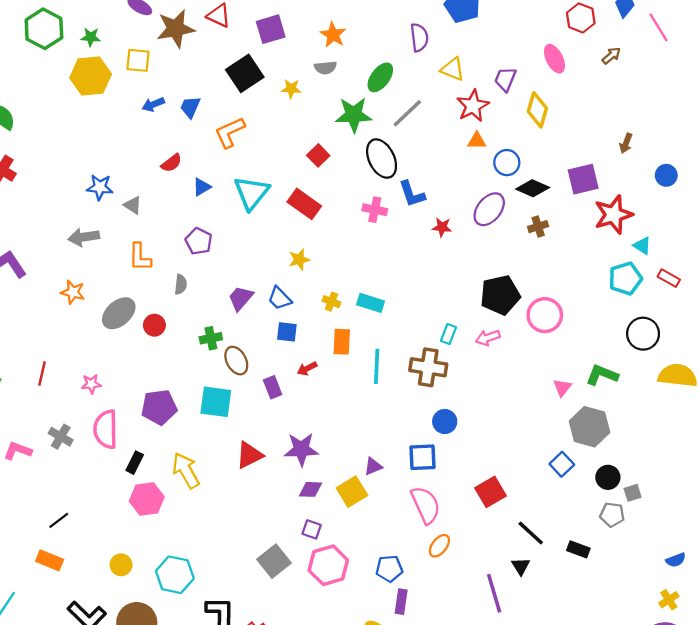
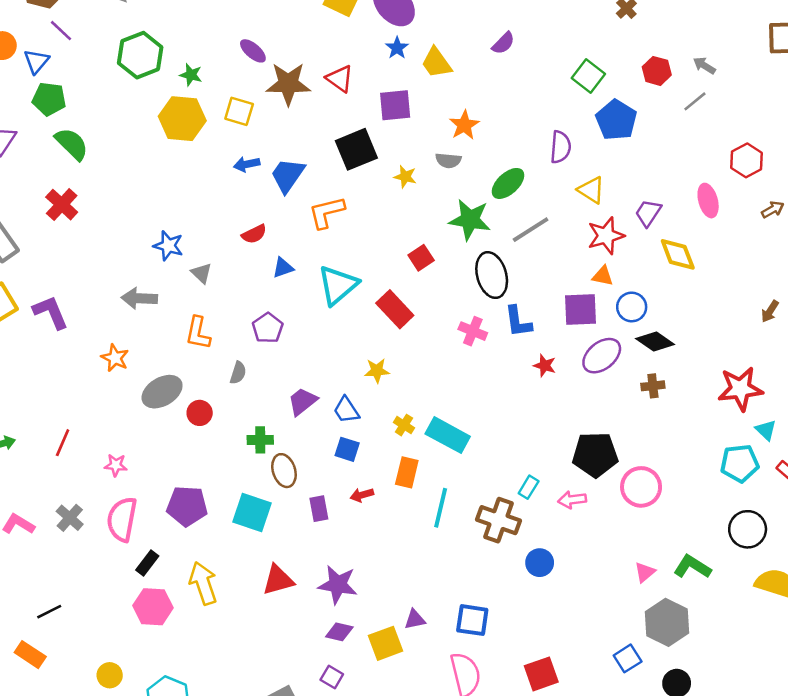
blue trapezoid: (190, 107) -> (288, 175), size x1.4
yellow diamond: (537, 110) -> (678, 254), turned -48
purple square: (583, 179) -> (580, 309), moved
cyan rectangle: (371, 303) -> (448, 435), size x1.4
blue circle: (445, 421) -> (540, 563), moved

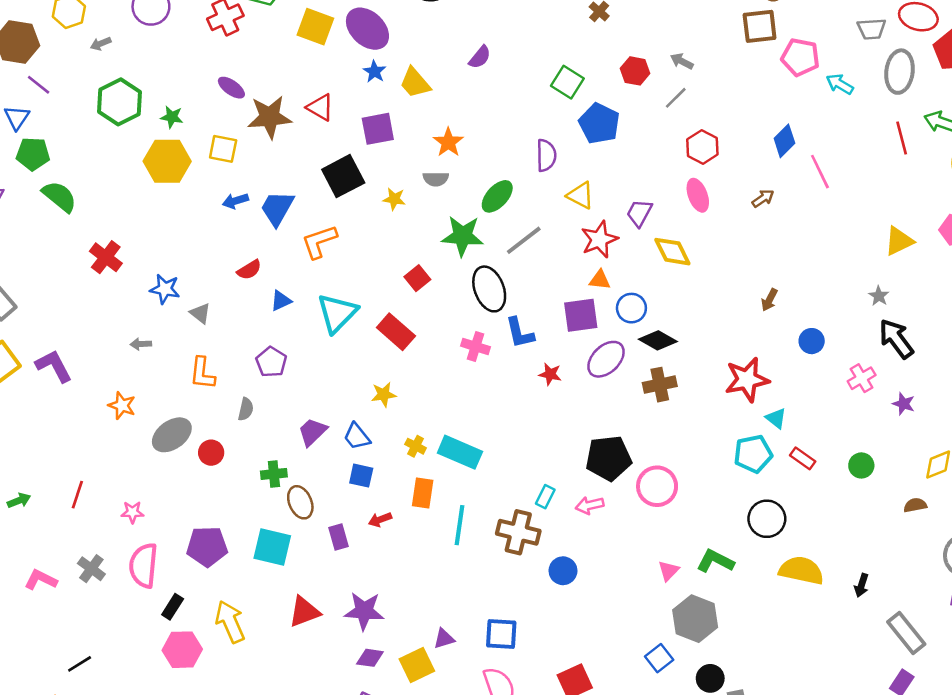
red hexagon: (747, 160) -> (702, 147), moved
red cross: (62, 205) -> (106, 257), moved
gray arrow: (139, 298) -> (141, 344), size x0.6
brown cross: (653, 386) -> (660, 385), size x1.4

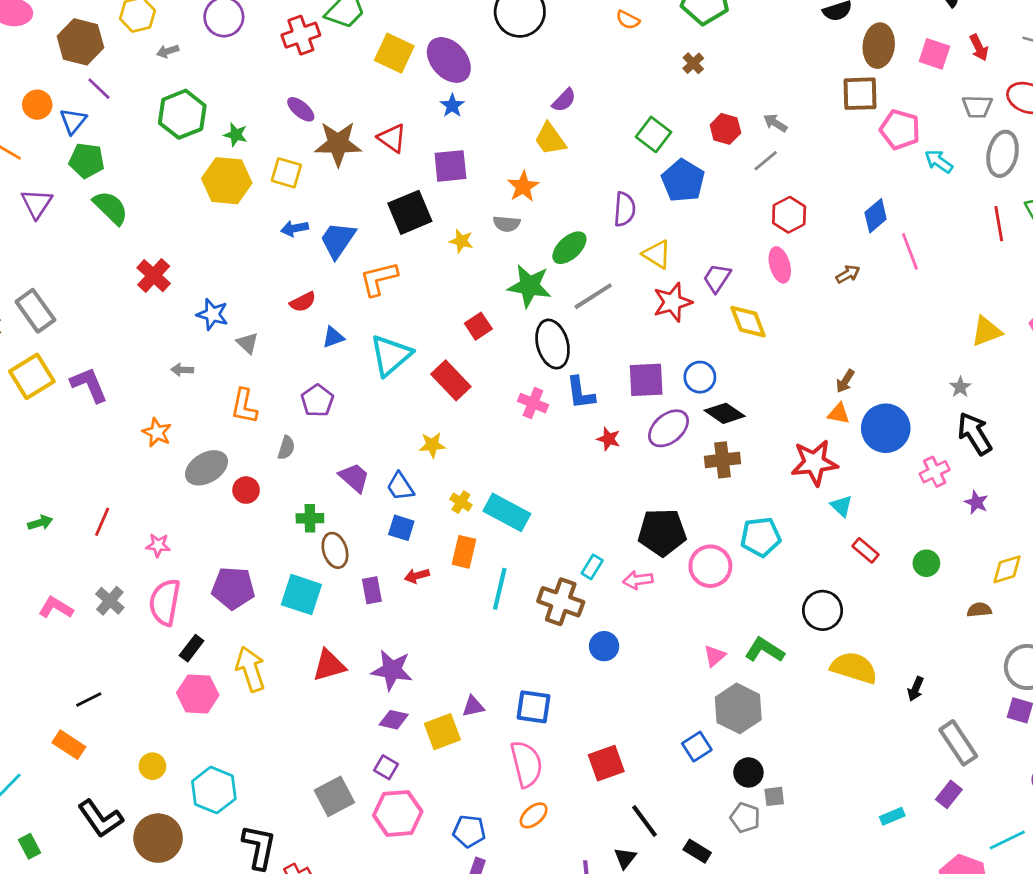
yellow trapezoid: (415, 83) -> (550, 139), moved
orange triangle: (600, 280) -> (839, 414), moved
blue circle: (812, 341) -> (886, 428), size x1.8
purple trapezoid: (312, 432) -> (354, 478), turned 80
cyan pentagon: (753, 454) -> (761, 537), moved

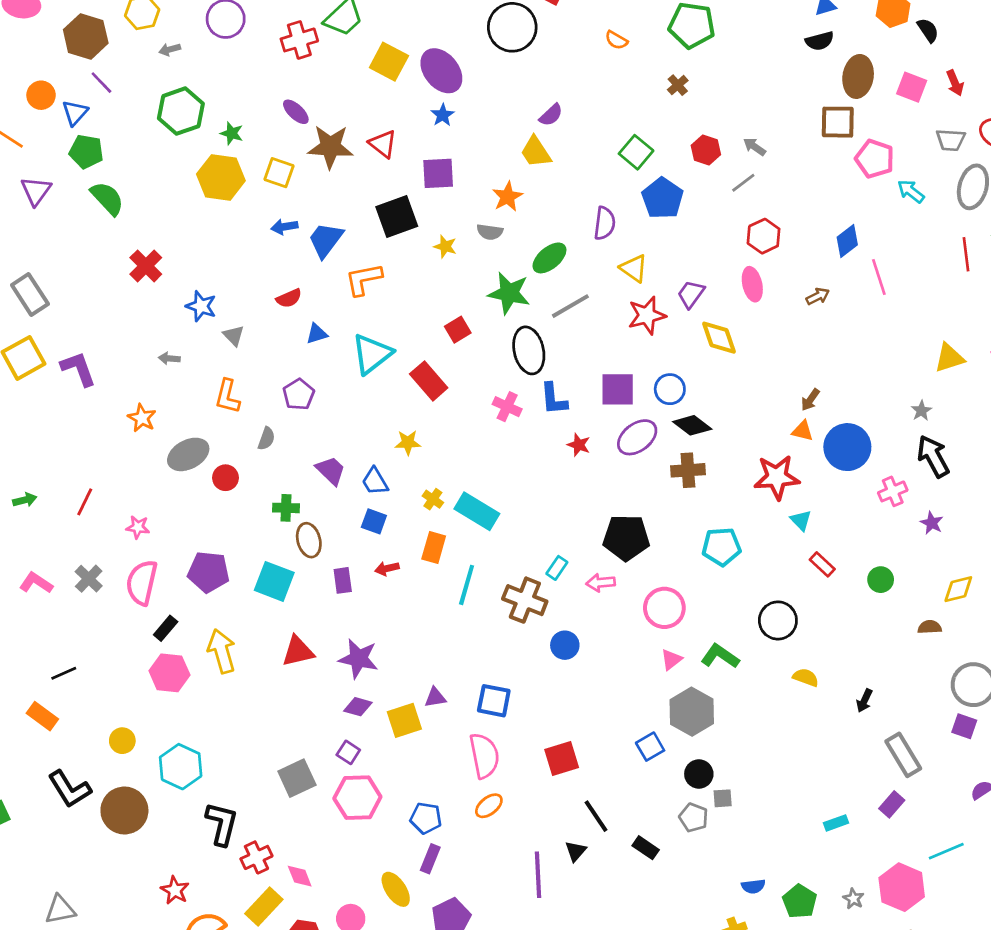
pink circle: (710, 566) -> (664, 608), moved
yellow semicircle: (854, 668) -> (806, 677), size x0.6

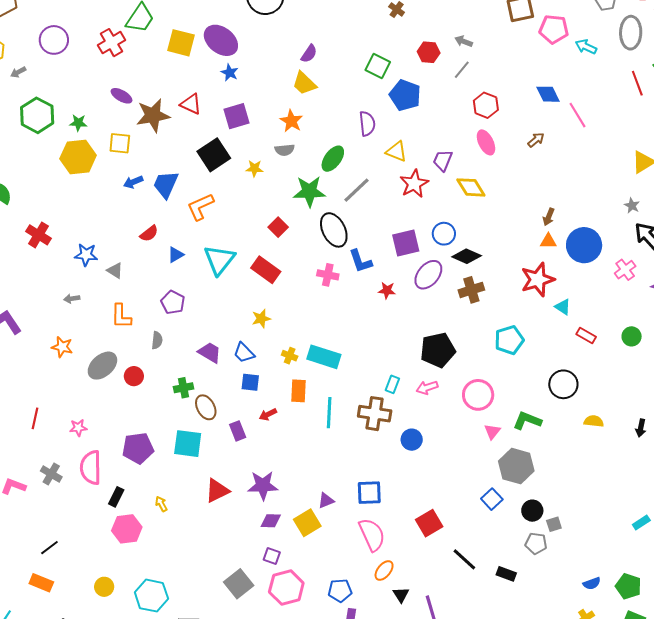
blue diamond: (847, 241) -> (548, 94), turned -65
yellow arrow: (222, 651) -> (161, 504), size x0.5
black triangle: (576, 851) -> (401, 595), moved

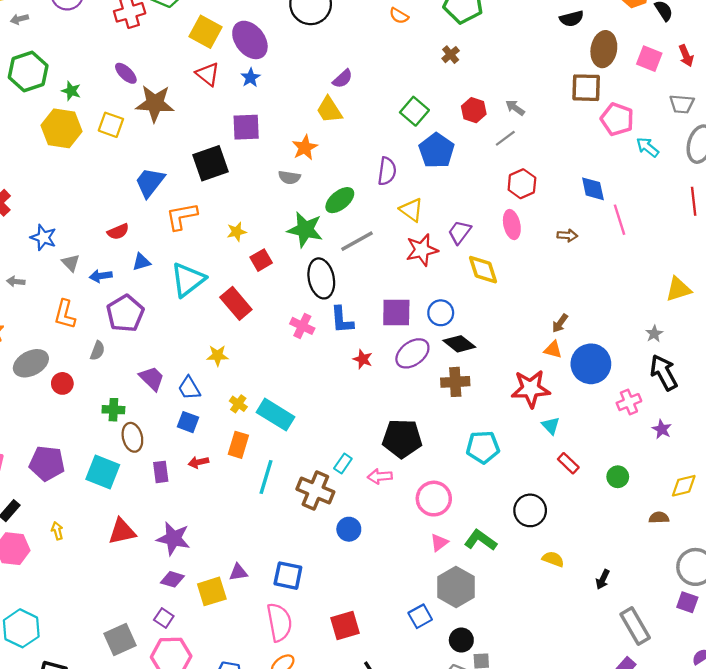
red triangle: (191, 104) -> (208, 74), moved
brown arrow: (536, 140) -> (567, 235), turned 30
yellow star: (254, 168) -> (237, 232), moved, turned -30
blue arrow: (133, 182) -> (101, 276), moved
purple pentagon: (173, 302) -> (125, 313), size x1.4

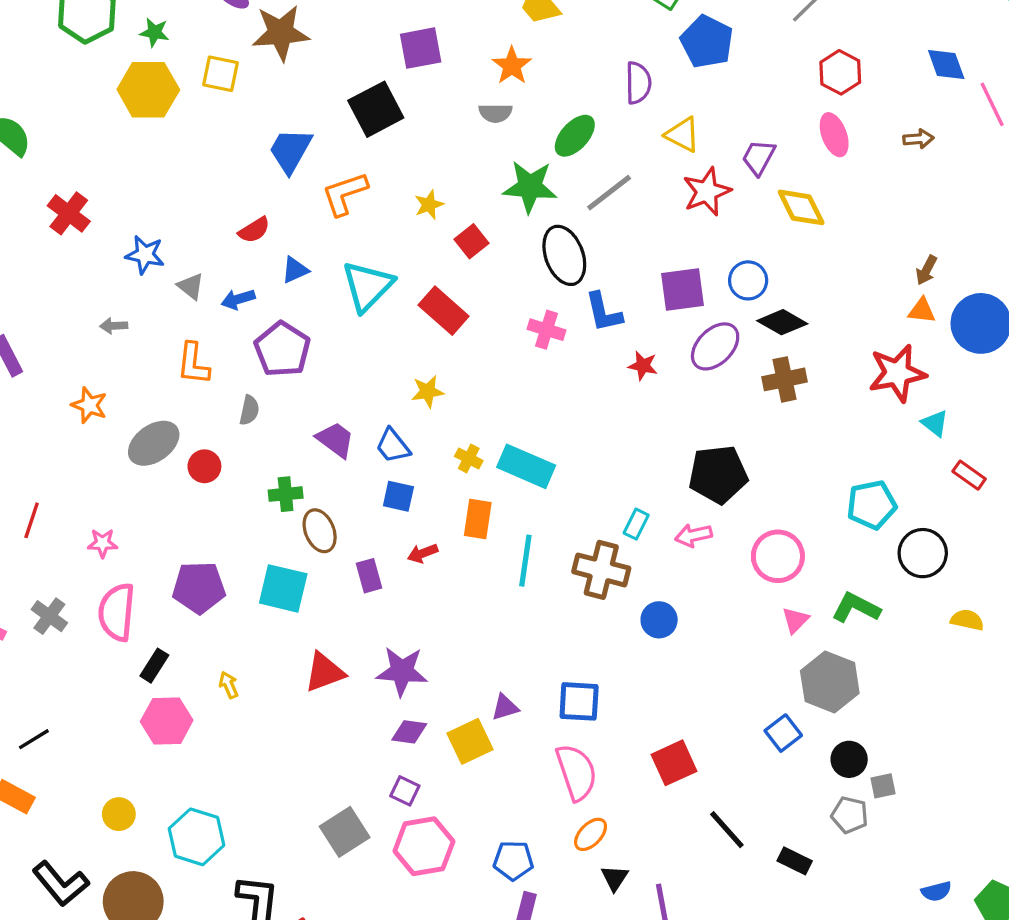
cyan pentagon: (483, 447) -> (872, 505), moved

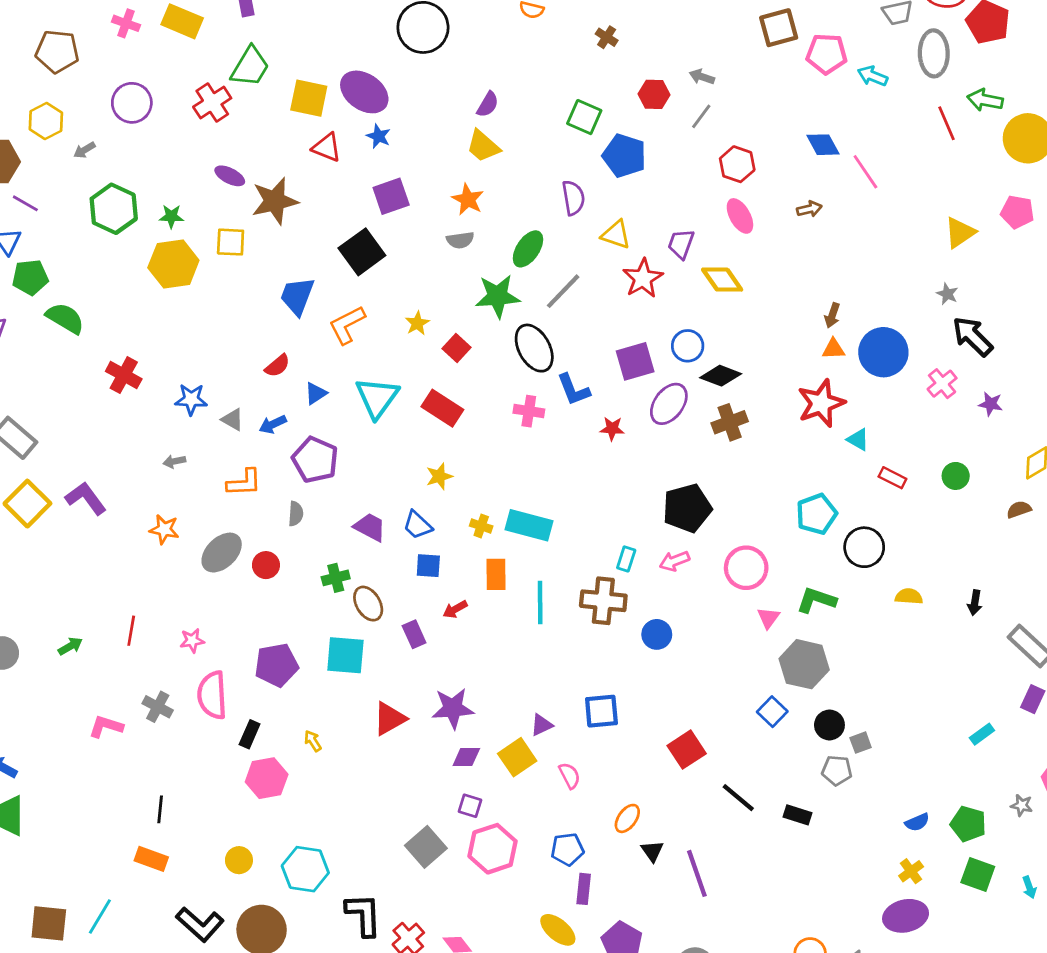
orange L-shape: (193, 364) -> (244, 483), turned -90
black line: (34, 739) -> (160, 809), turned -44
pink semicircle: (576, 772) -> (570, 776), moved, size x0.6

